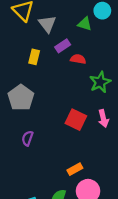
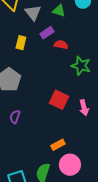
green triangle: (85, 24) -> (59, 11), moved
green star: (100, 82) -> (81, 66), turned -30
pink arrow: (103, 118) -> (84, 108), moved

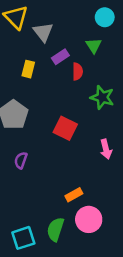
green triangle: (59, 11) -> (94, 46), moved, turned 40
red semicircle: (61, 45) -> (78, 72), turned 80
red square: (59, 100) -> (65, 128), moved

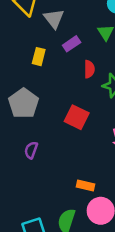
red semicircle: (78, 72) -> (89, 69), moved
orange rectangle: (74, 195) -> (85, 185), turned 42

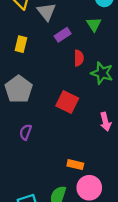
yellow rectangle: (39, 57) -> (21, 44), moved

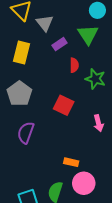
green triangle: (94, 24) -> (88, 35), size x1.5
yellow rectangle: (21, 44) -> (22, 53), size x1.5
purple semicircle: (26, 132) -> (26, 133), size x1.5

